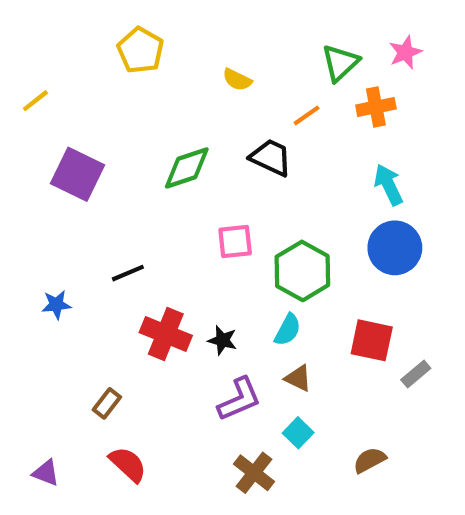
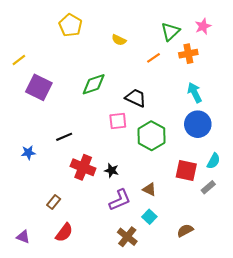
yellow line: (35, 101) -> (19, 60), moved
black trapezoid: (271, 157) -> (136, 98), moved
cyan semicircle: (288, 330) -> (214, 161), moved
red semicircle: (128, 464) -> (64, 233), turned 84

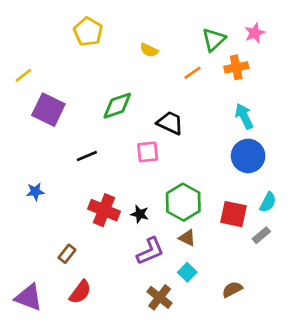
green hexagon: (151, 136) -> (183, 202), moved
black line: (64, 137) -> (87, 156), moved
purple triangle: (23, 237) -> (29, 297), size x1.6

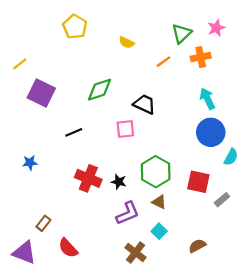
cyan semicircle: (268, 202) -> (231, 157), moved
brown rectangle: (67, 254) -> (43, 223), moved
red semicircle: (80, 292) -> (68, 248), turned 100

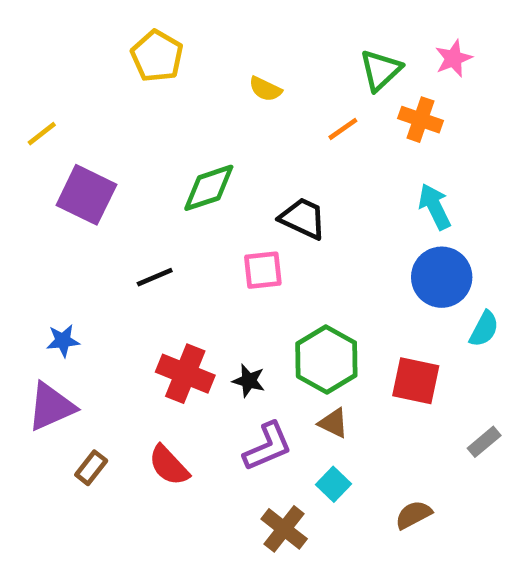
orange cross: (201, 57) -> (421, 120), turned 30
gray rectangle: (222, 200) -> (484, 442), moved
red semicircle: (68, 248) -> (169, 465), moved
purple triangle: (24, 253) -> (51, 407), moved, turned -45

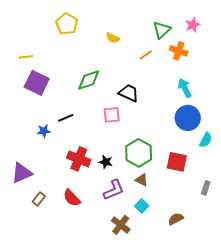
yellow line: (42, 134) -> (26, 57), moved, turned 32
blue star: (63, 341) -> (44, 131), moved
gray rectangle: (484, 442) -> (206, 188), turned -32

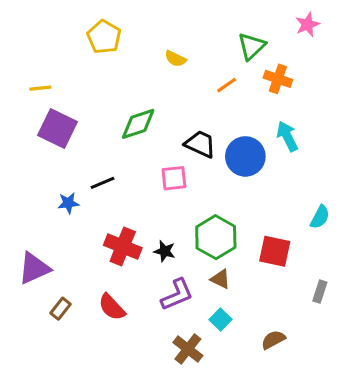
pink star: (193, 25) -> (307, 24), moved
blue circle: (188, 118) -> (245, 156), moved

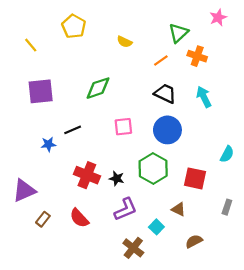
yellow line: (40, 88) -> (31, 45), moved, turned 56
purple square: (57, 129) -> (41, 91), turned -32
black trapezoid: (200, 144) -> (165, 94), moved
blue circle: (245, 156) -> (167, 130), moved
brown triangle: (220, 279) -> (178, 209), moved

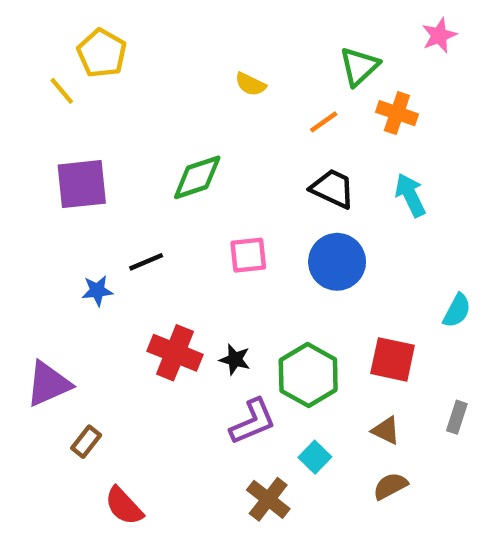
yellow pentagon: (74, 26) -> (102, 53), moved
green hexagon: (153, 169) -> (308, 375), moved
brown triangle: (178, 209) -> (386, 431), moved
red semicircle: (79, 218) -> (124, 506), moved

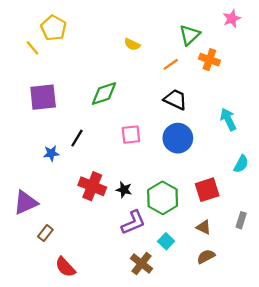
cyan arrow: (410, 195) -> (228, 119), moved
black line: (146, 262) -> (77, 138), turned -36
red square: (393, 359) -> (207, 190), turned -30

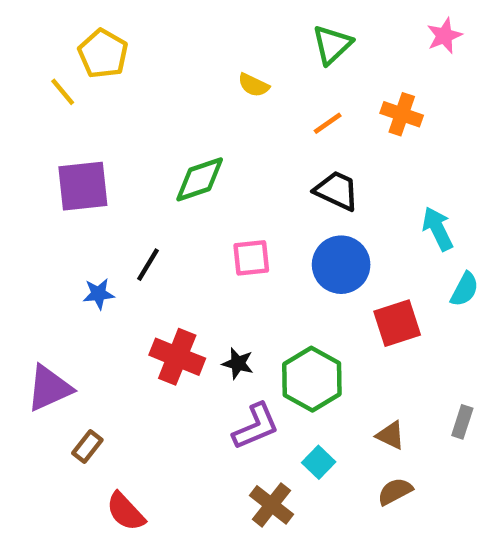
green triangle: (190, 35) -> (332, 45), moved
cyan semicircle: (241, 164) -> (465, 289), moved
red square: (207, 190) -> (397, 323), moved

